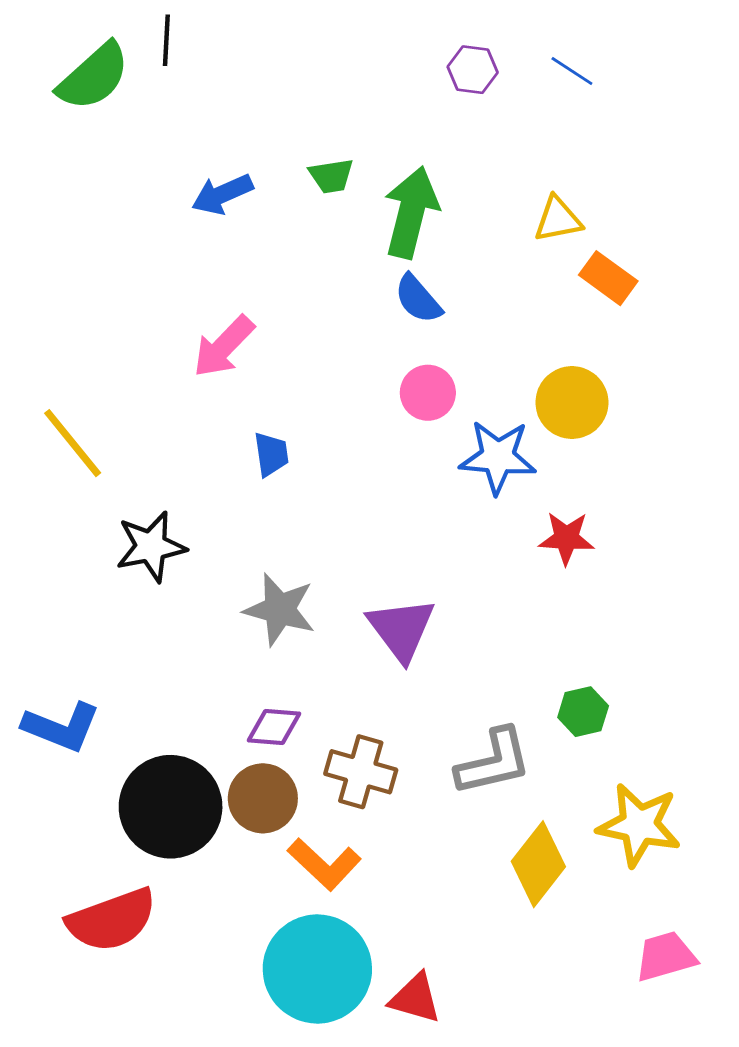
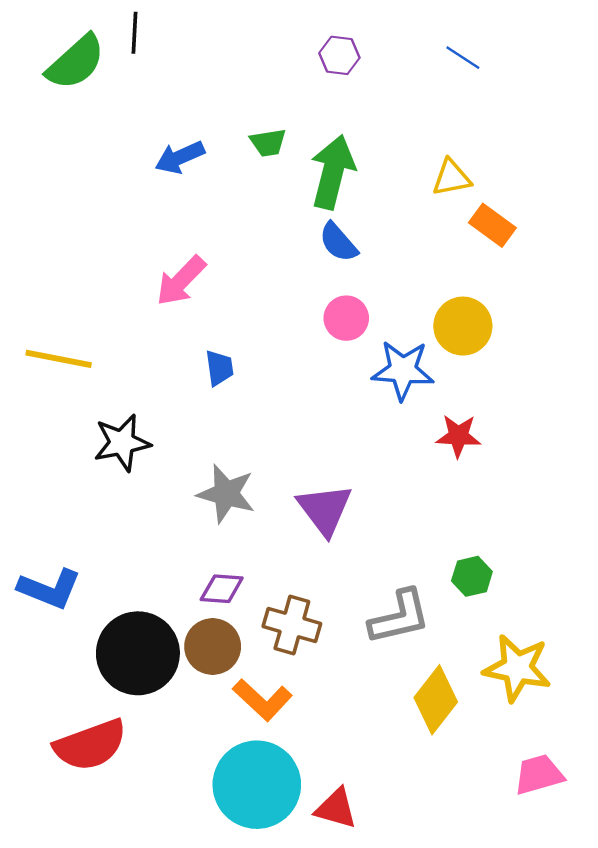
purple hexagon: (473, 70) -> (339, 55), moved
yellow line: (73, 443) -> (59, 359), turned -40

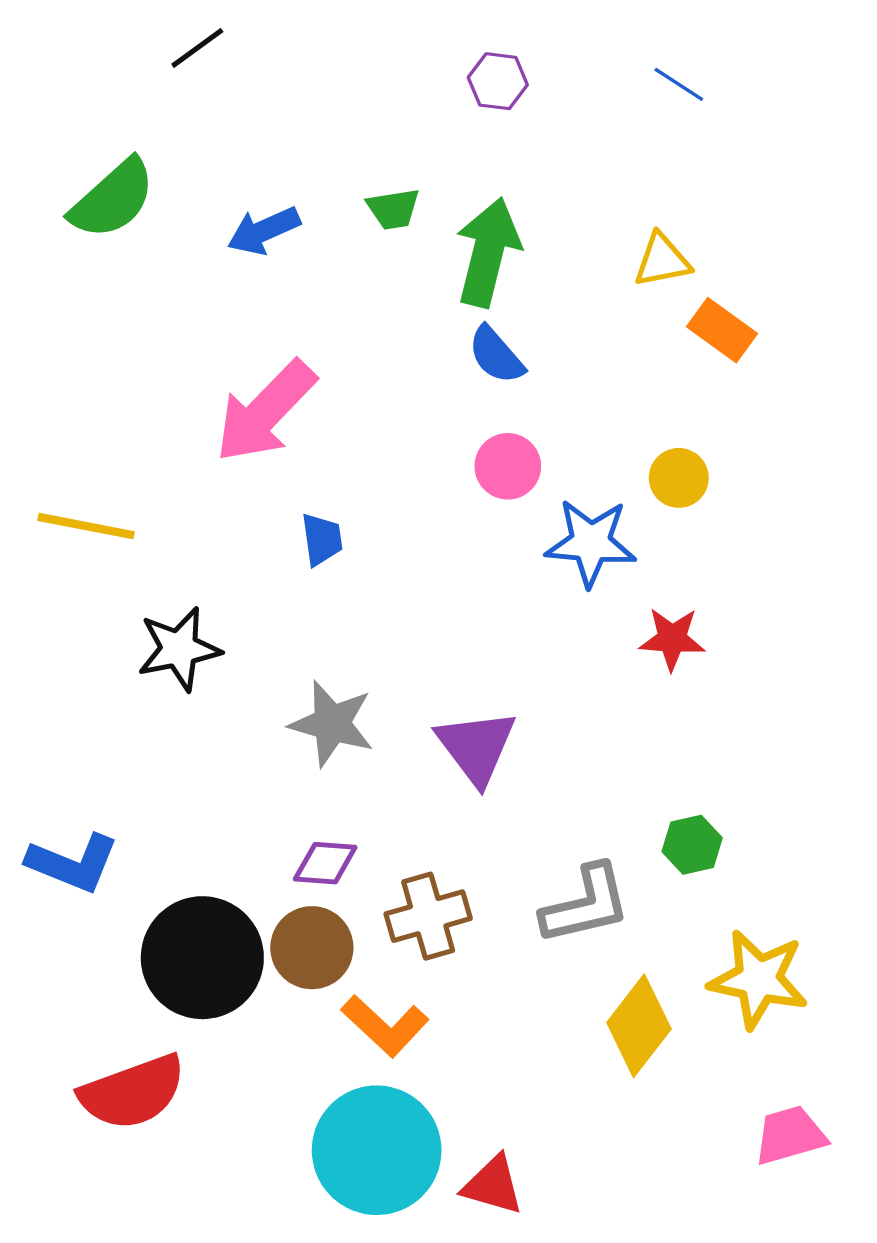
black line: (134, 33) -> (197, 48), turned 51
green semicircle: (76, 62) -> (113, 199), moved
pink arrow: (181, 281) -> (265, 411), size x1.4
yellow circle: (463, 326) -> (679, 478), size x0.7
brown cross: (292, 625) -> (428, 916), turned -32

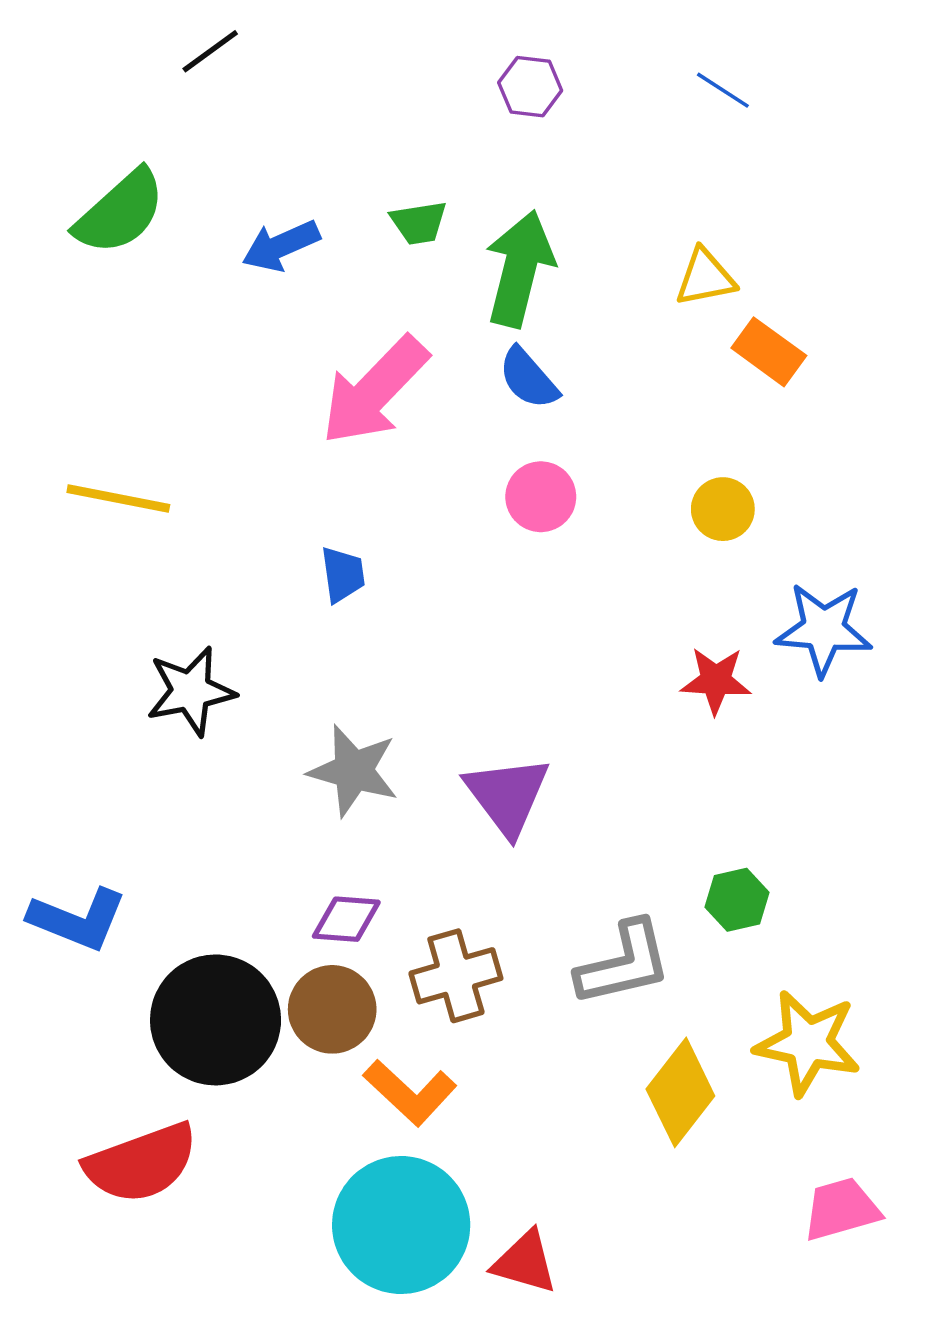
pink arrow: (265, 411) -> (375, 391), moved
yellow line: (86, 526) -> (118, 498), moved
blue star: (591, 543) -> (824, 629), moved

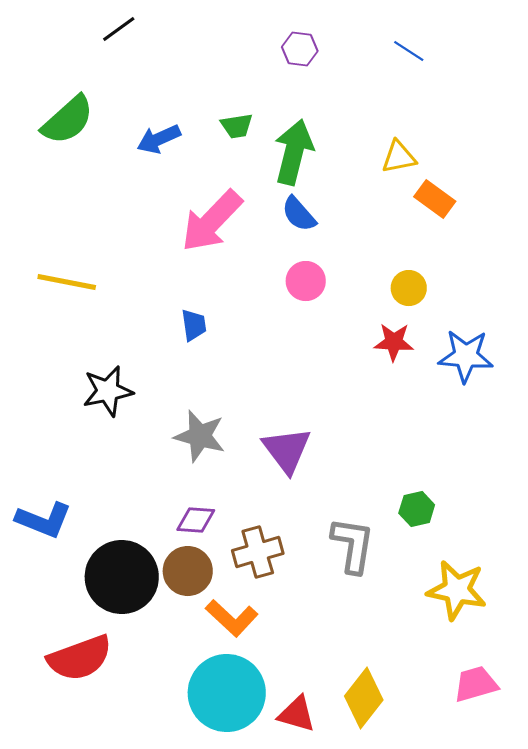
red star: (716, 681) -> (394, 342), moved
gray L-shape: (624, 963) -> (353, 545), turned -68
yellow diamond: (680, 1092) -> (364, 698), moved

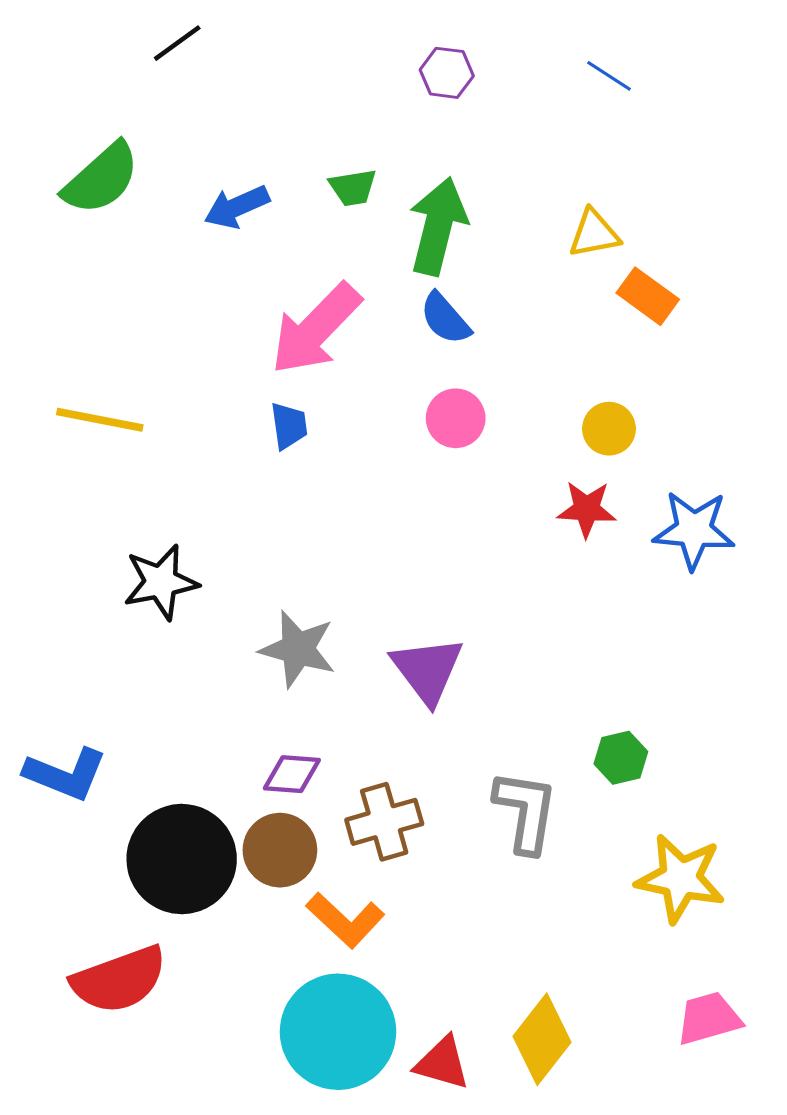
blue trapezoid: (194, 325) -> (289, 426), moved

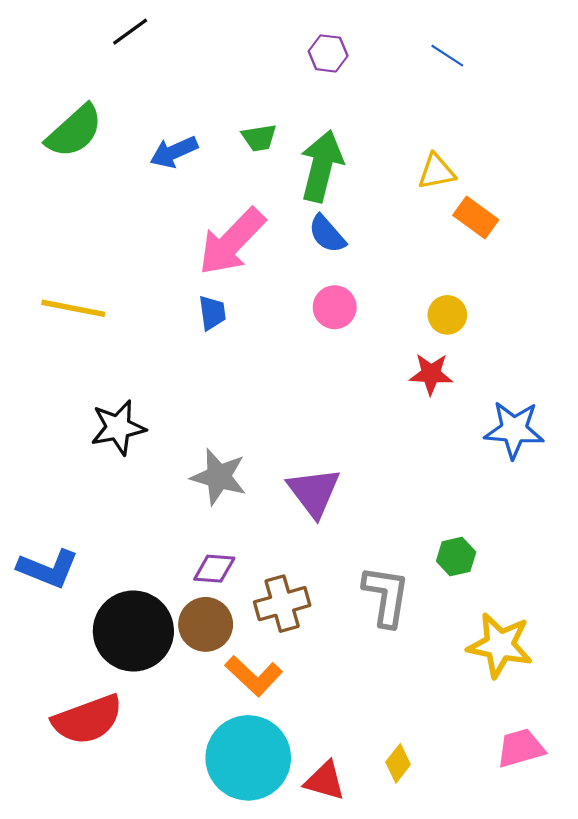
blue star: (694, 530) -> (514, 430), moved
yellow diamond: (542, 1039) -> (398, 763), size x0.6

